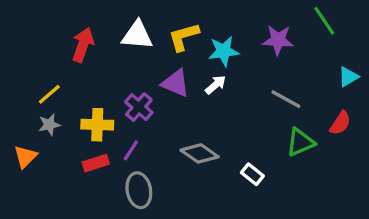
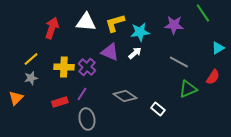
yellow cross: (97, 125) -> (64, 67), moved

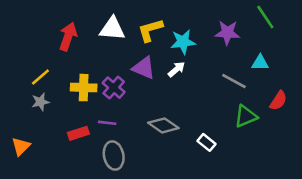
cyan triangle: (218, 48) -> (260, 63), moved, turned 32
purple line: (82, 94) -> (107, 123), turned 64
orange triangle: (16, 98) -> (21, 146), moved

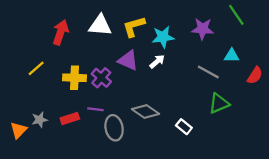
red semicircle: (278, 101) -> (255, 75), moved
gray star: (40, 102) -> (40, 120), moved
gray ellipse: (114, 156) -> (114, 128), moved

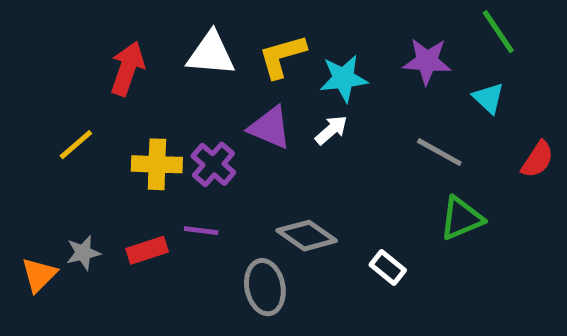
cyan triangle: (232, 56) -> (488, 98), moved, turned 42
gray ellipse: (114, 128) -> (265, 287), moved

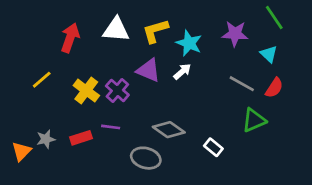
cyan star: (344, 78) -> (189, 43), turned 30
red semicircle: (538, 159) -> (274, 88), moved
yellow cross: (157, 164) -> (86, 90), turned 35
gray ellipse: (265, 287) -> (146, 158), turned -64

